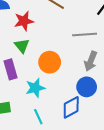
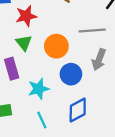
orange circle: (50, 62) -> (56, 46), moved
blue circle: (87, 87) -> (71, 74), moved

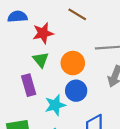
blue circle: (71, 74) -> (76, 91), moved

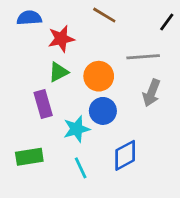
green triangle: (41, 60) -> (58, 72), turned 42

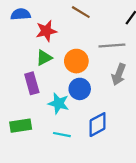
cyan star: (76, 129) -> (59, 103), turned 30
cyan line: (81, 168) -> (62, 135), turned -54

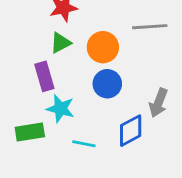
gray arrow: (119, 74) -> (158, 103), moved
cyan star: (59, 103) -> (60, 109), moved

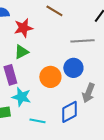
orange circle: (103, 47) -> (50, 77), moved
blue circle: (107, 84) -> (73, 68), moved

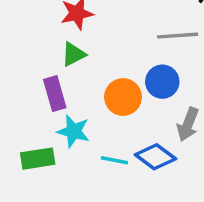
blue diamond: (69, 112) -> (155, 157), turned 65
cyan line: (37, 121) -> (114, 160), moved

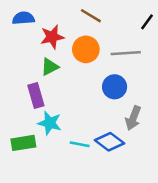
orange circle: (123, 97) -> (86, 49), moved

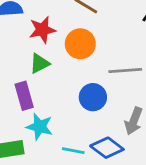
gray line: (126, 53) -> (125, 70), moved
blue circle: (115, 87) -> (93, 97), moved

